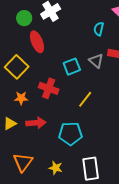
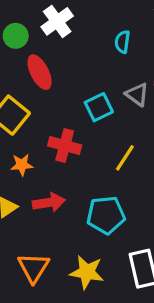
cyan semicircle: (99, 29) -> (122, 42), moved
yellow star: (56, 168) -> (87, 272), size x1.5

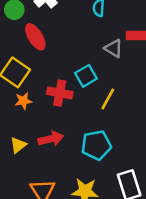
cyan square: (99, 107) -> (86, 76), moved
orange star: (22, 165) -> (23, 101), moved

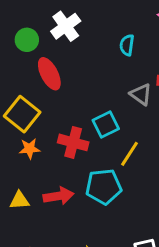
yellow triangle: (18, 145) -> (19, 200), turned 30
cyan pentagon: (96, 145) -> (104, 187), moved

